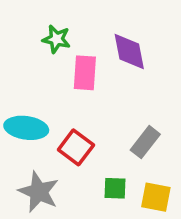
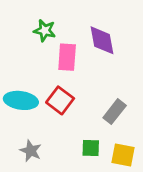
red square: (76, 147) -> (60, 100), moved
gray star: (39, 192) -> (31, 151), size x0.7

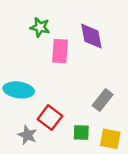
red square: (60, 100) -> (50, 118), moved

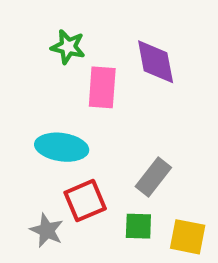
cyan ellipse: (19, 90) -> (62, 147), moved
gray rectangle: (103, 100) -> (153, 177), moved
red square: (50, 118) -> (85, 201), turned 30

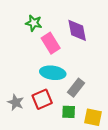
pink rectangle: (102, 87) -> (51, 43), turned -36
cyan ellipse: (62, 147) -> (53, 73), moved
gray star: (47, 230) -> (16, 102), moved

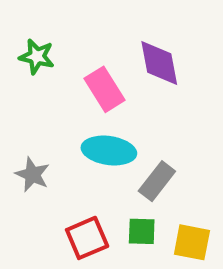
green star: (34, 23) -> (37, 57), moved
red square: (42, 99) -> (87, 238), moved
gray star: (16, 102) -> (32, 175), moved

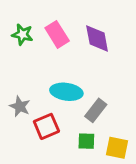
pink rectangle: (105, 89) -> (57, 34), moved
red square: (87, 238) -> (46, 126), moved

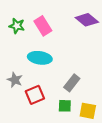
purple diamond: (97, 38) -> (87, 20), moved, turned -40
cyan ellipse: (66, 92) -> (40, 58), moved

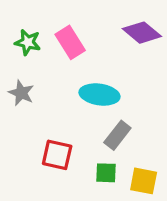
cyan ellipse: (40, 58) -> (100, 95), moved
gray star: (15, 80) -> (21, 93), moved
red square: (35, 95) -> (57, 155), turned 36

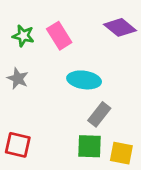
red square: (57, 155) -> (18, 145), moved
green square: (106, 173) -> (90, 146), size x1.4

